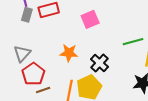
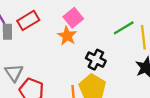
orange star: (69, 53) -> (67, 36), moved, turned -30

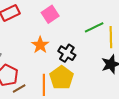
orange star: (67, 36) -> (40, 45), moved

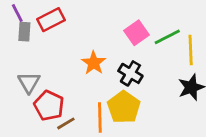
pink square: (50, 14) -> (137, 33), moved

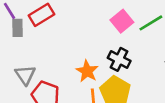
orange star: (94, 63) -> (87, 71), moved

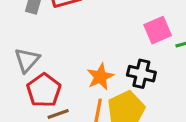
black cross: (119, 59) -> (141, 74), turned -30

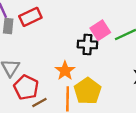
black cross: (141, 74) -> (87, 44), moved

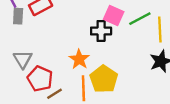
pink square: (100, 30) -> (114, 16), turned -30

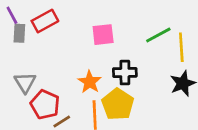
pink square: (114, 16) -> (103, 35), moved, turned -30
black cross: (101, 31) -> (125, 72), moved

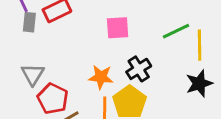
black cross: (125, 72) -> (139, 69), turned -35
orange star: (90, 82) -> (101, 77), turned -30

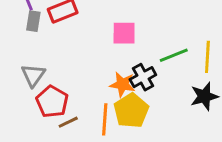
green line: (176, 31) -> (174, 55), moved
orange star: (101, 77) -> (122, 84), moved

